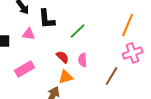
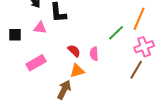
green line: (78, 31) -> (116, 33), moved
brown line: (112, 76) -> (136, 70), moved

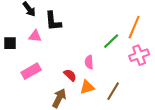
red semicircle: (74, 51) -> (70, 75), moved
brown line: (136, 70) -> (113, 91), moved
orange triangle: (77, 71) -> (87, 87), moved

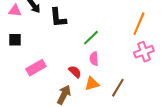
pink triangle: (35, 36) -> (15, 11), moved
green line: (111, 41) -> (91, 38), moved

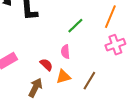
green line: (91, 38) -> (75, 26), moved

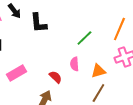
orange triangle: (63, 77) -> (98, 71), moved

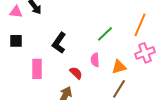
black L-shape: (38, 23) -> (59, 43), moved, turned 40
pink rectangle: (16, 73) -> (37, 69), turned -60

